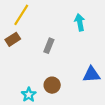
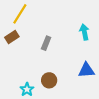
cyan arrow: (80, 22) -> (84, 32), moved

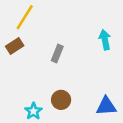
blue triangle: (86, 70) -> (106, 106), moved

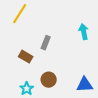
brown rectangle: (15, 46) -> (26, 57), moved, turned 64

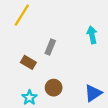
blue triangle: (85, 85) -> (93, 93), turned -30

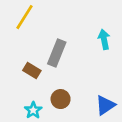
gray rectangle: (50, 47) -> (57, 53), size x1.5

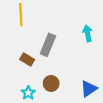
yellow line: (24, 17) -> (21, 15), turned -35

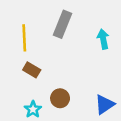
yellow line: (21, 15) -> (24, 38), moved
gray rectangle: (48, 45) -> (62, 24), moved

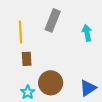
brown rectangle: (32, 70) -> (27, 59), turned 56
brown circle: (60, 98) -> (51, 83), size x1.5

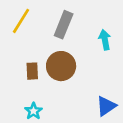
yellow line: (20, 32) -> (21, 21), moved, turned 35
brown circle: (51, 83) -> (61, 66), moved

